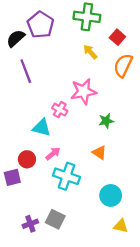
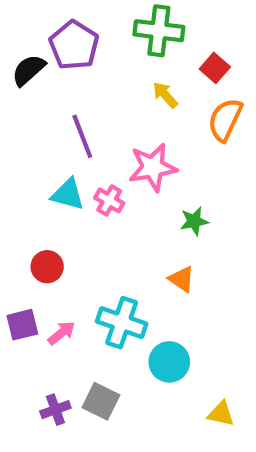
purple line: (26, 71) -> (82, 136), moved
cyan triangle: (42, 128) -> (68, 194), moved
pink arrow: (53, 154) -> (62, 333), moved
red circle: (27, 159) -> (47, 267), moved
cyan circle: (111, 195) -> (169, 362), moved

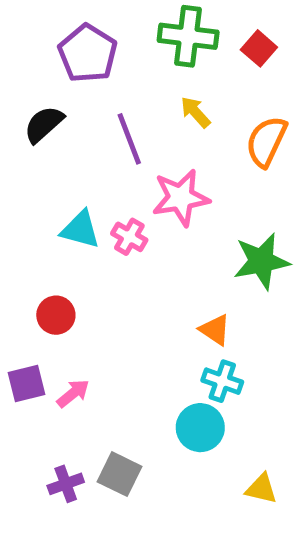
red square: (215, 68) -> (259, 48), moved
black semicircle: (28, 70) -> (44, 124), moved
purple line: (82, 136) -> (129, 139), moved
green star: (194, 221) -> (261, 261), moved, size x1.6
cyan cross: (122, 323) -> (222, 381), moved, size x0.7

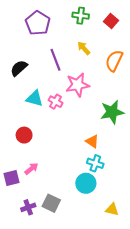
green cross: (188, 36) -> (81, 16), size x0.7
black semicircle: (44, 124) -> (19, 68), moved
purple square: (27, 384) -> (12, 178), moved

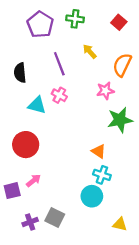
green cross: (81, 16) -> (75, 19), moved
black semicircle: (19, 68) -> (20, 73), turned -54
pink star: (77, 85) -> (105, 91), moved, size x0.7
pink cross: (56, 102) -> (59, 95), moved
red circle: (24, 135) -> (26, 145), size x1.5

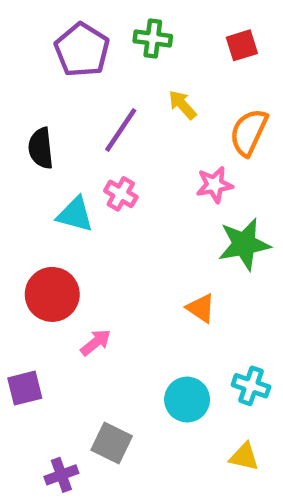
red square: (119, 22) -> (242, 45), turned 32
purple line: (59, 64) -> (121, 130), turned 55
cyan cross: (102, 175) -> (251, 386), moved
pink arrow: (34, 180) -> (96, 342), moved
purple cross: (30, 222) -> (61, 475), moved

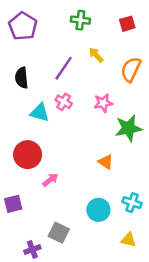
purple pentagon: (82, 50) -> (23, 26), moved
pink star: (214, 185) -> (103, 103), moved

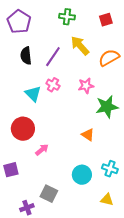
yellow arrow: (96, 55) -> (80, 46), size x1.5
orange semicircle: (131, 69) -> (109, 58), turned 35
black semicircle: (22, 78) -> (26, 56), moved
cyan triangle: (40, 113) -> (33, 94), turned 30

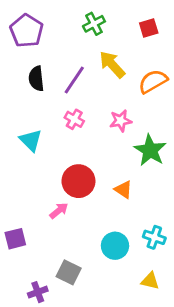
green cross: (67, 17) -> (94, 24), turned -35
cyan triangle: (33, 94) -> (31, 140), moved
green star: (107, 107) -> (150, 150), turned -30
red circle: (23, 129) -> (78, 181), moved

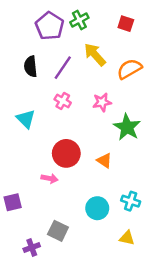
red square: (149, 28) -> (126, 24), turned 35
purple pentagon: (26, 31) -> (50, 26), moved
pink arrow: (59, 211) -> (50, 178), turned 49

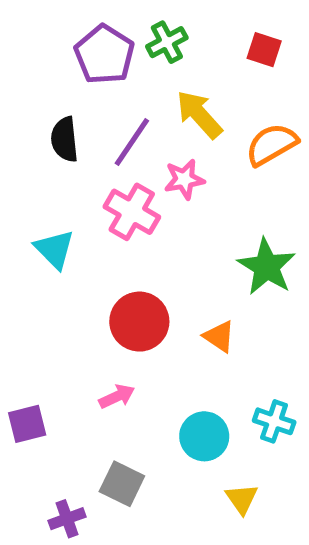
pink cross: (63, 101) -> (132, 212), size x1.5
pink star: (102, 102) -> (184, 179), moved
pink arrow: (50, 178) -> (117, 396), moved, turned -35
yellow triangle: (127, 238) -> (242, 499), moved, turned 42

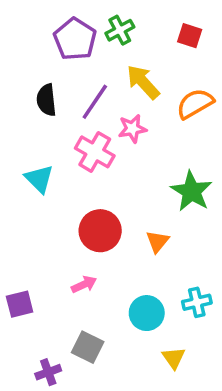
orange triangle: (219, 337) -> (157, 241), turned 35
cyan cross: (274, 421) -> (197, 302), turned -32

